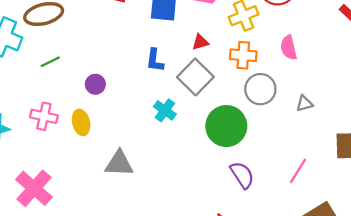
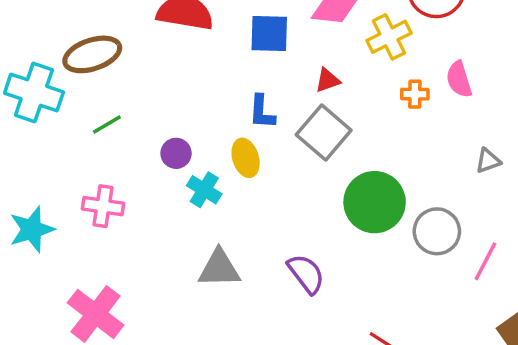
orange cross: (243, 55) -> (415, 94), moved, size x0.7
gray circle: (260, 89) -> (437, 231), moved
cyan cross: (165, 110) -> (204, 190), moved
yellow ellipse: (81, 122) -> (246, 158), moved
purple semicircle: (242, 175) -> (306, 274), moved

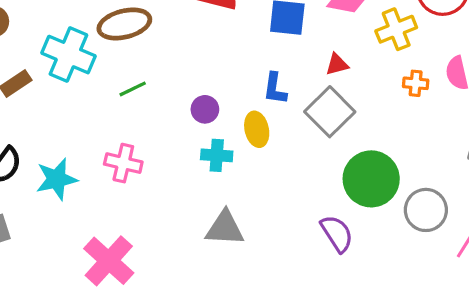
purple circle: (176, 153) -> (205, 109), moved
cyan cross: (204, 190) -> (217, 155), turned -32
purple semicircle: (306, 274) -> (337, 234), moved

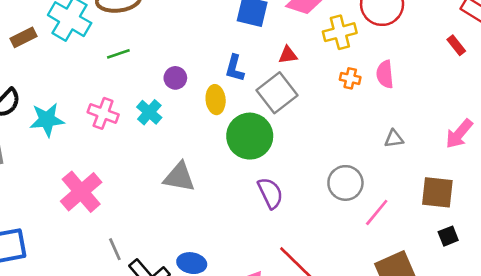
cyan cross: (217, 155) -> (149, 112), moved, turned 30
green circle: (371, 179) -> (250, 136), moved

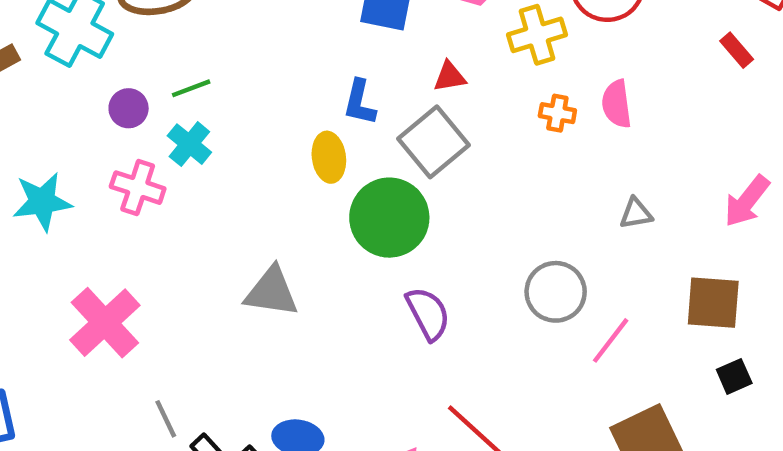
green line: (118, 54) -> (191, 88), moved
purple circle: (175, 78) -> (129, 108), moved
cyan cross: (149, 112) -> (189, 144), moved

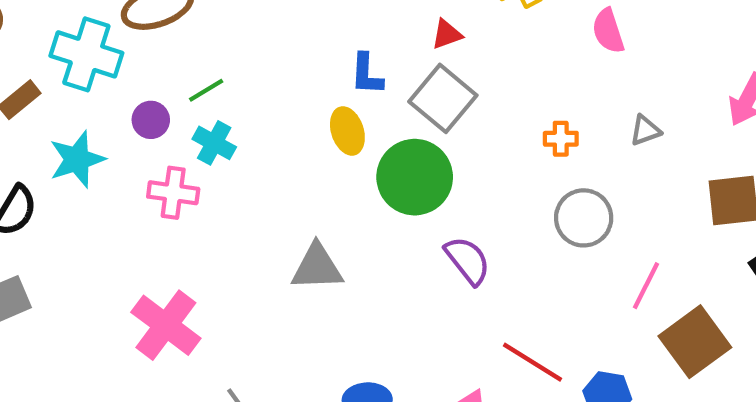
orange cross: (557, 113) -> (561, 139), moved
cyan star: (42, 202) -> (77, 159), moved
pink line: (611, 340) -> (646, 286), moved

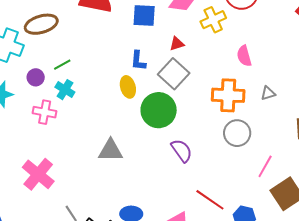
pink semicircle: (608, 31) -> (244, 56), moved
orange cross: (561, 139) -> (228, 95), size x2.0

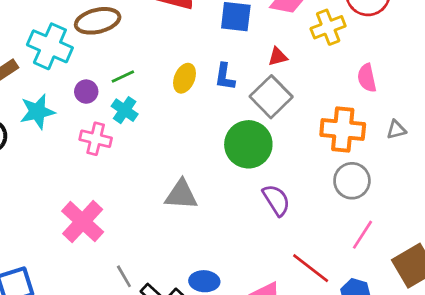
yellow ellipse: (128, 87) -> (185, 78), moved, turned 35
pink line: (265, 166) -> (363, 235), moved

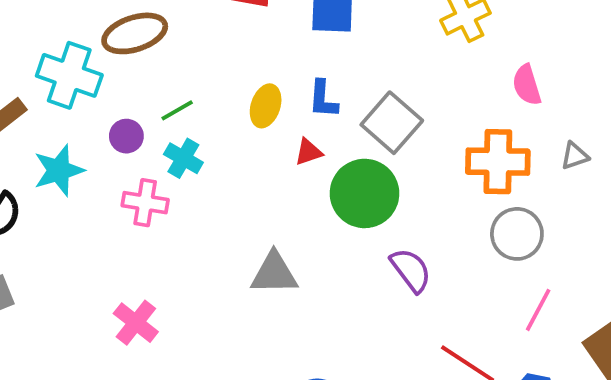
red triangle: (278, 57) -> (308, 152), moved
pink cross: (83, 222) -> (136, 323), size x0.7

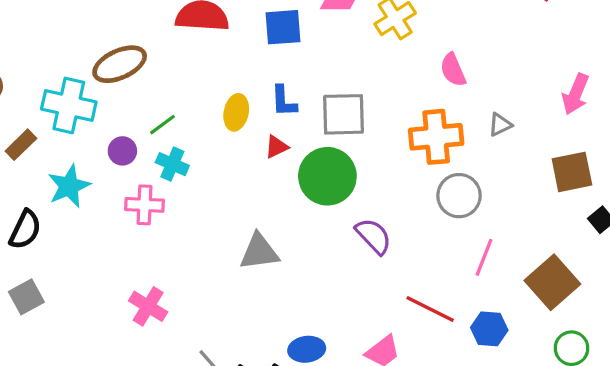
gray square: (392, 123) -> (344, 114), turned -36

